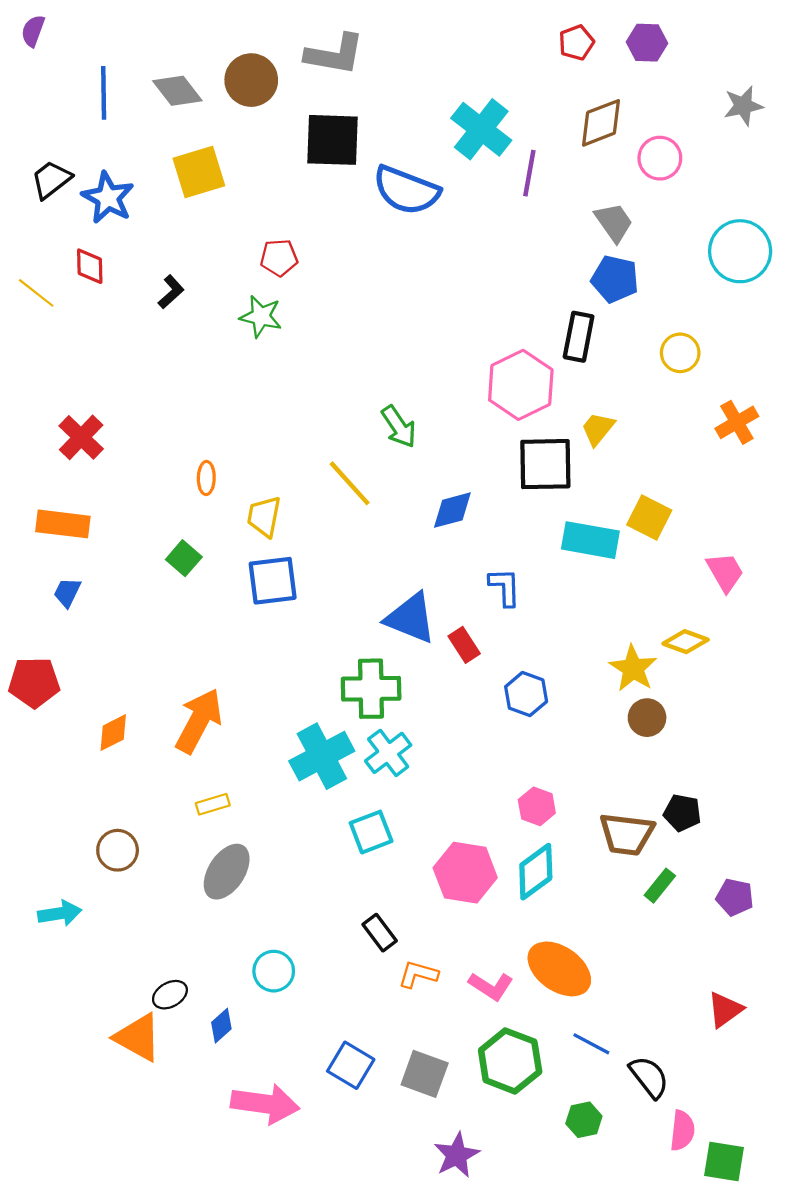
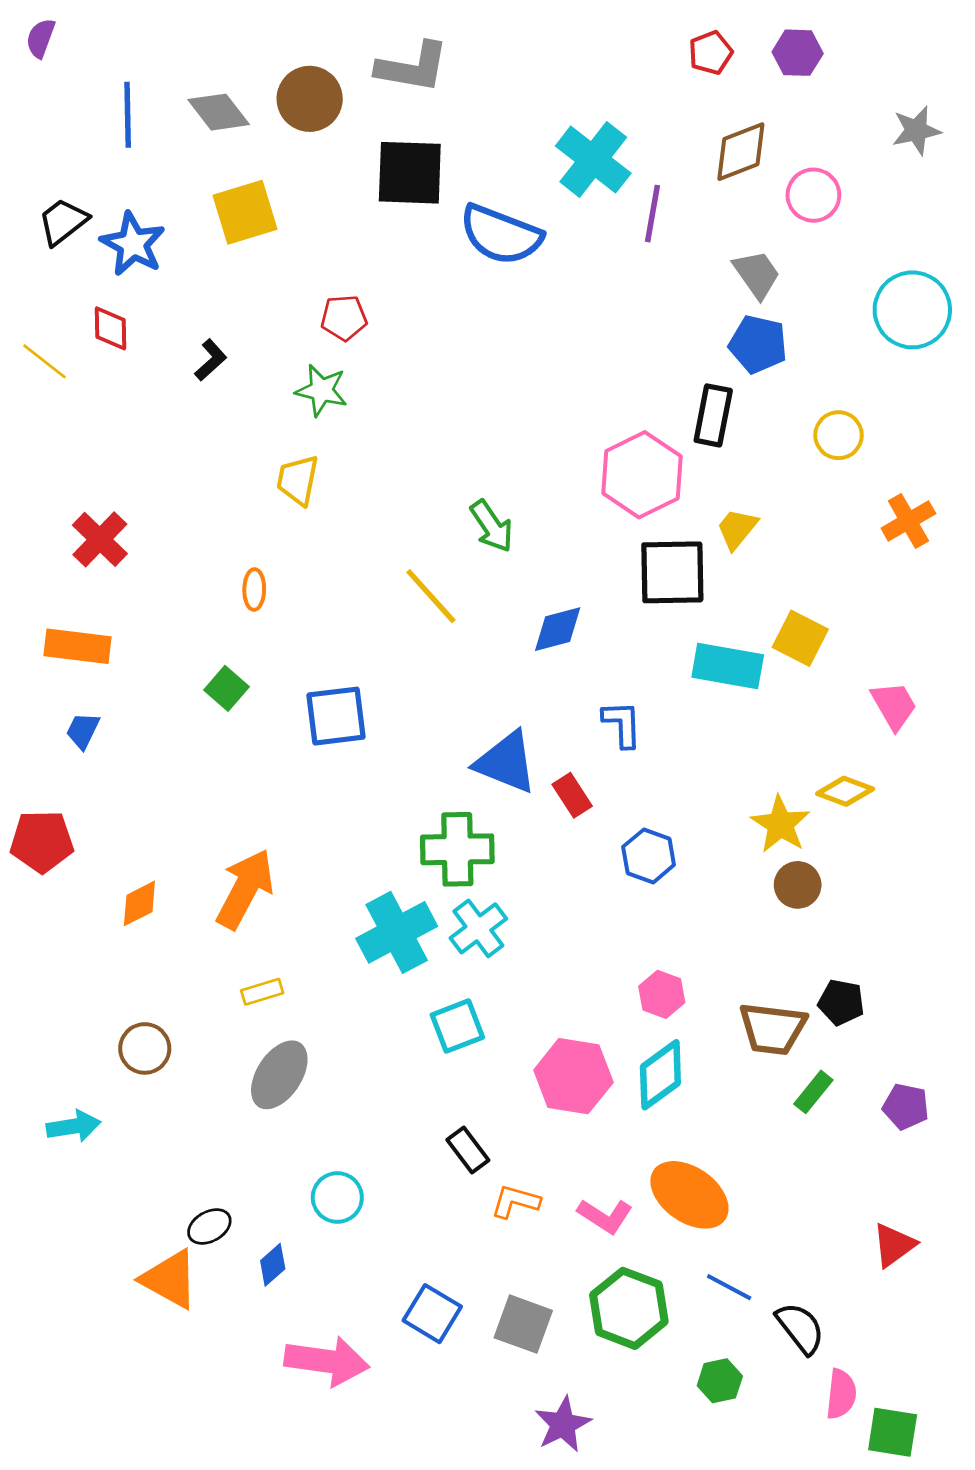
yellow trapezoid: (264, 516) -> (298, 480), moved

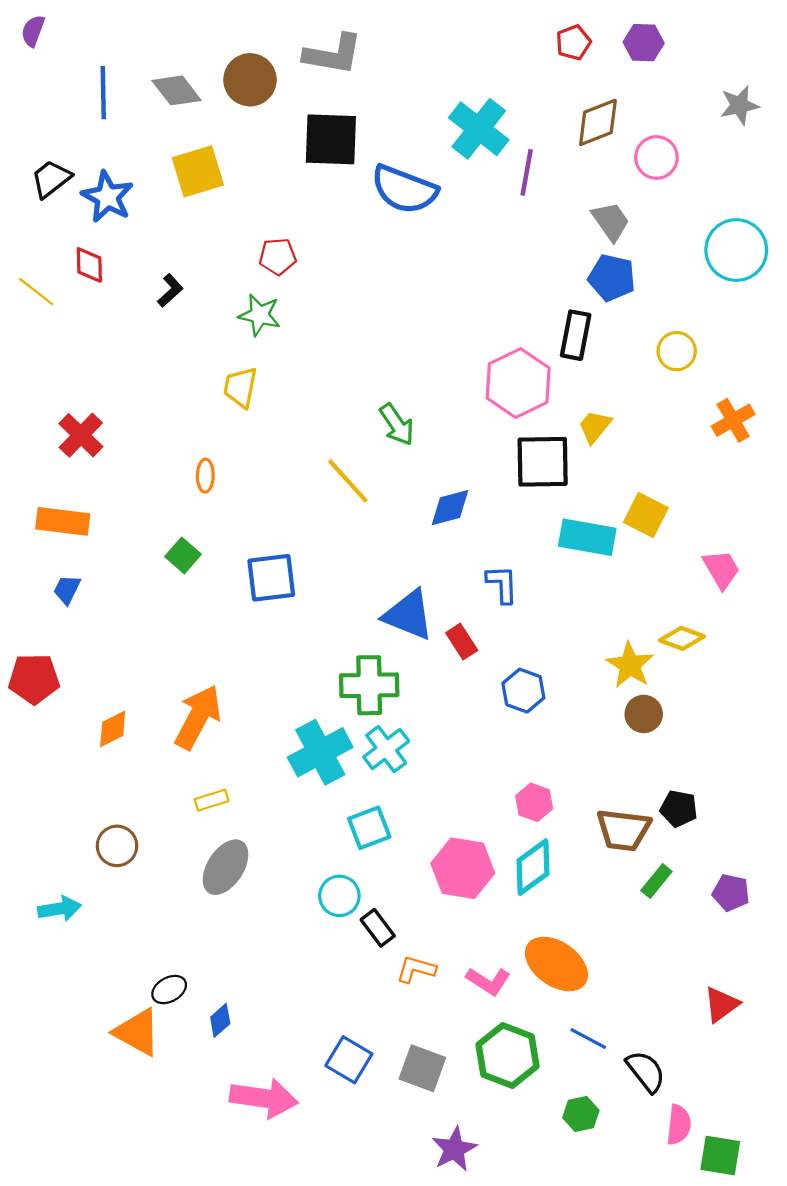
cyan circle: (337, 1197) -> (339, 896), moved

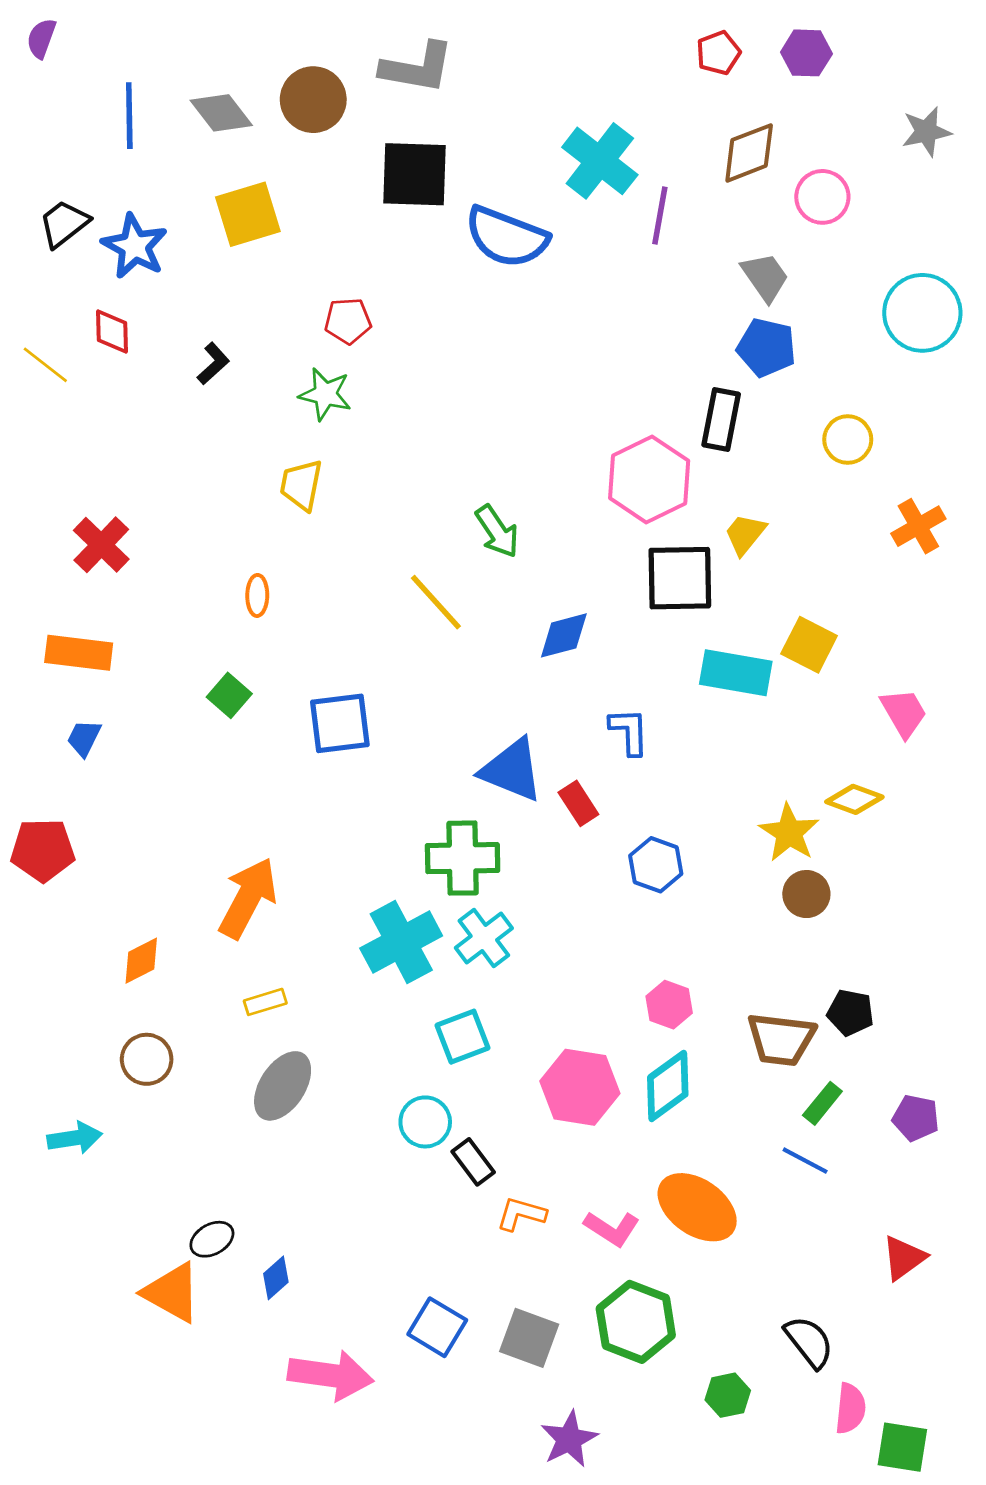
orange diamond: (113, 729) -> (141, 961), moved
blue line: (588, 1038) -> (805, 1161), moved

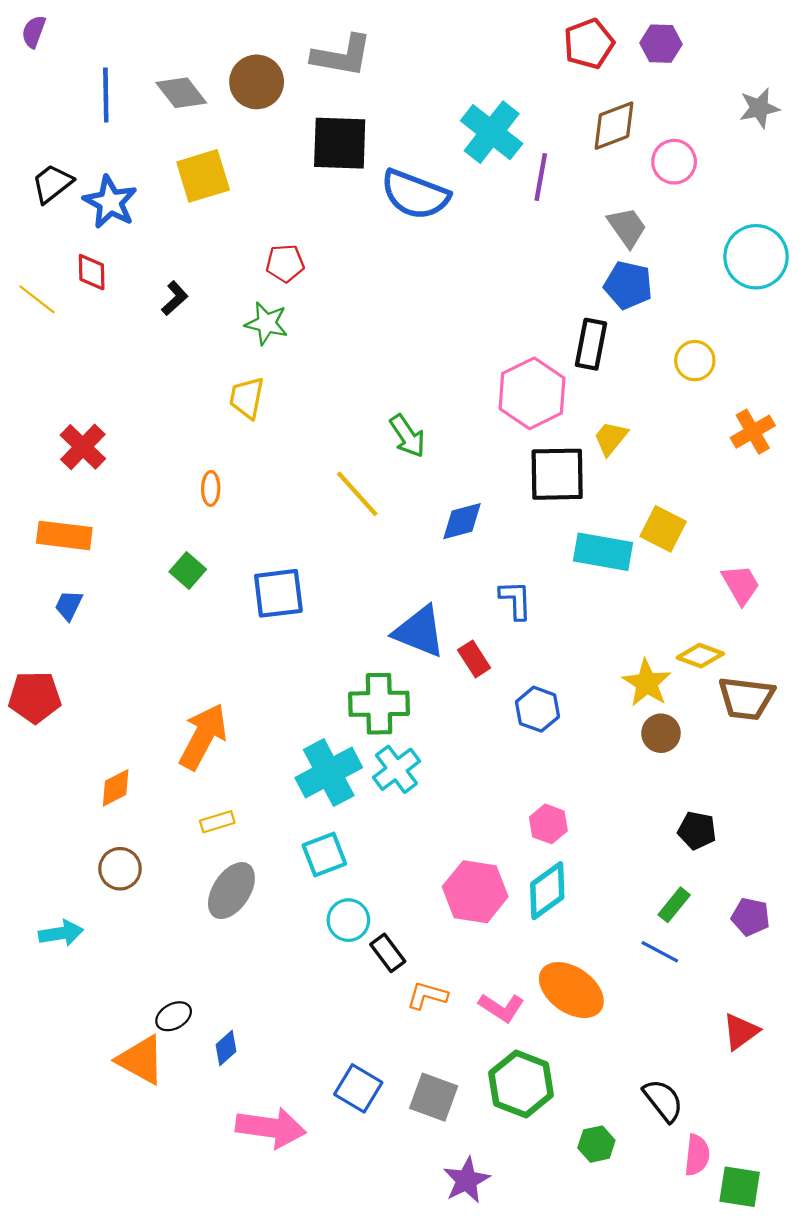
red pentagon: (718, 53) -> (589, 44), size x1.4
cyan square: (463, 1037) -> (324, 855), moved
brown trapezoid: (781, 1039) -> (746, 698), moved

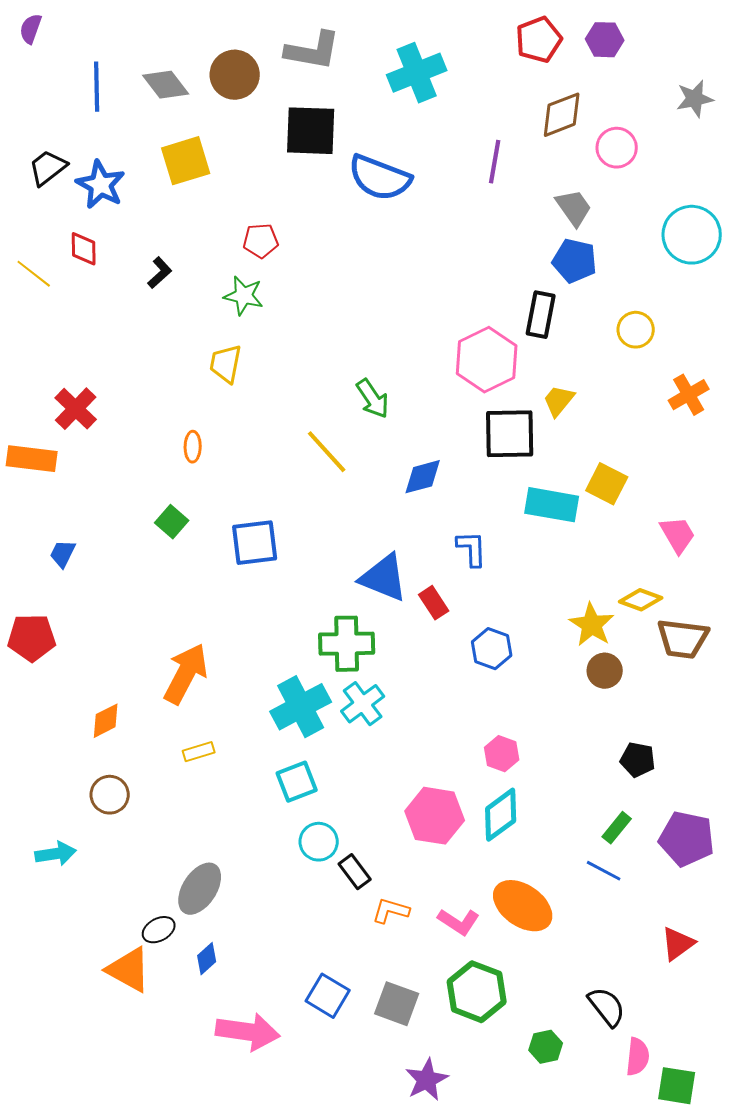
cyan cross: (492, 132) -> (417, 73), moved, turned 30
orange rectangle: (64, 535) -> (32, 459), moved
gray ellipse: (231, 891) -> (200, 889), moved
purple pentagon: (751, 917) -> (687, 839), size x1.6

